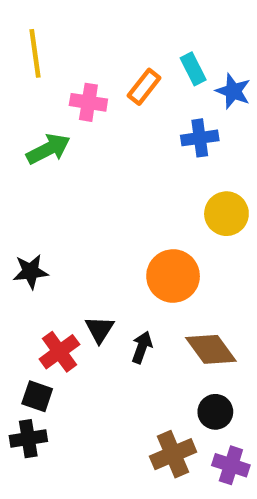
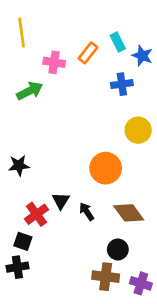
black arrow: (142, 347) -> (87, 212), turned -54
black circle: (215, 412) -> (118, 249), moved
brown cross: (173, 454) -> (106, 277), turned 30

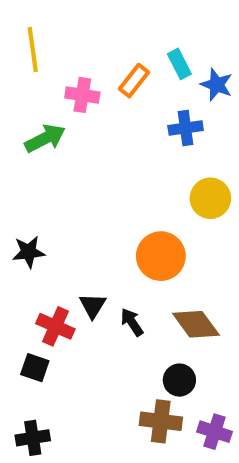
red cross: (36, 214) -> (55, 326), turned -30
black cross: (17, 267) -> (33, 438), moved

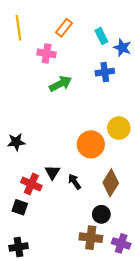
orange rectangle: (134, 81) -> (64, 28), moved
green arrow: (45, 138) -> (61, 84), moved
yellow circle: (210, 198) -> (119, 128), moved
brown diamond: (196, 324) -> (111, 183), turned 68

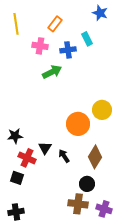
cyan rectangle: (101, 36) -> (87, 39), moved
blue star: (122, 48) -> (100, 13), moved
blue cross: (105, 72) -> (68, 50), moved
black star: (16, 142) -> (15, 136), moved

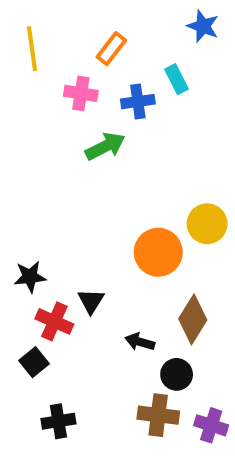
black arrow: (64, 156) -> (140, 342), moved, turned -40
black square: (17, 178) -> (34, 362), turned 32
black cross: (16, 212) -> (58, 421), moved

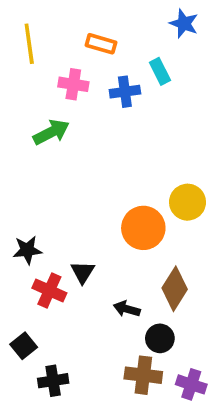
orange rectangle: (111, 49) -> (101, 44), turned 68
green arrow: (105, 146) -> (51, 132), moved
black square: (34, 362) -> (24, 346), moved

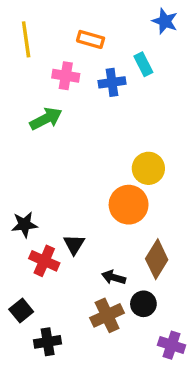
yellow circle: (188, 202) -> (148, 168), moved
brown cross: (143, 375) -> (107, 315), moved, turned -32

